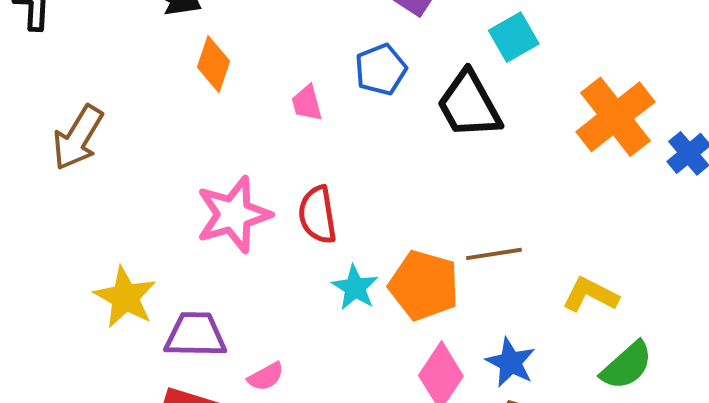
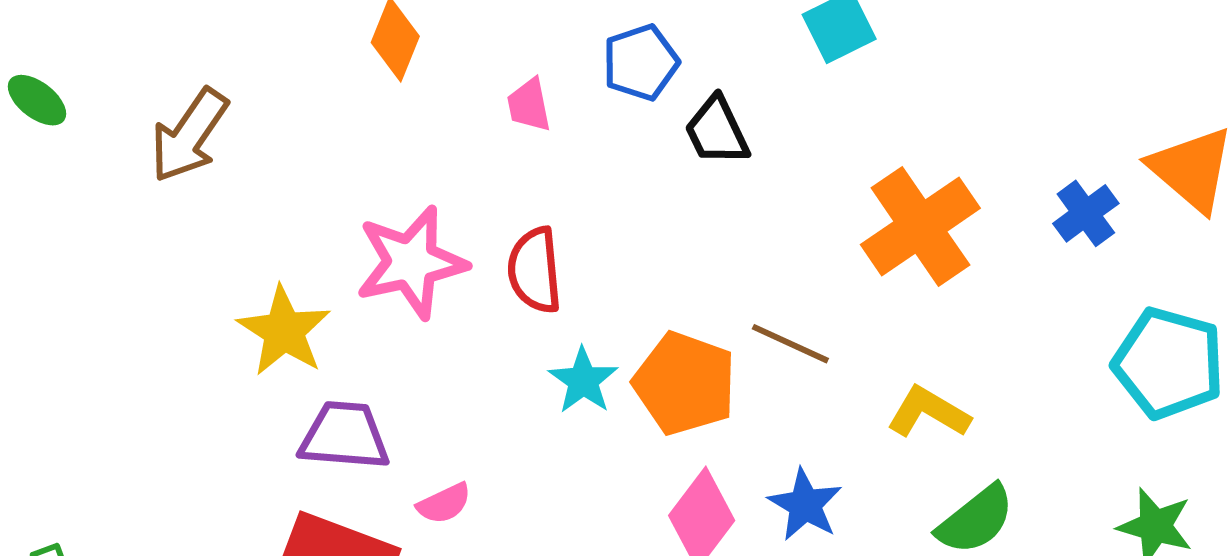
black trapezoid: (469, 105) -> (717, 131), moved, size x0.7
orange cross: (615, 117) -> (920, 226), moved
brown line: (494, 254) -> (790, 344), turned 30
yellow star: (125, 297) -> (284, 331), moved

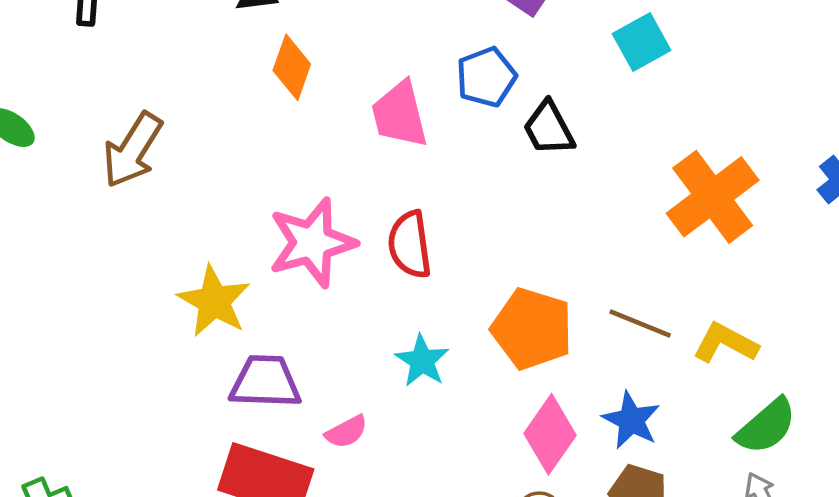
pink trapezoid: (529, 105) -> (400, 114), size x1.6
brown line: (790, 344) -> (640, 324), moved
cyan star: (583, 381) -> (422, 361), moved

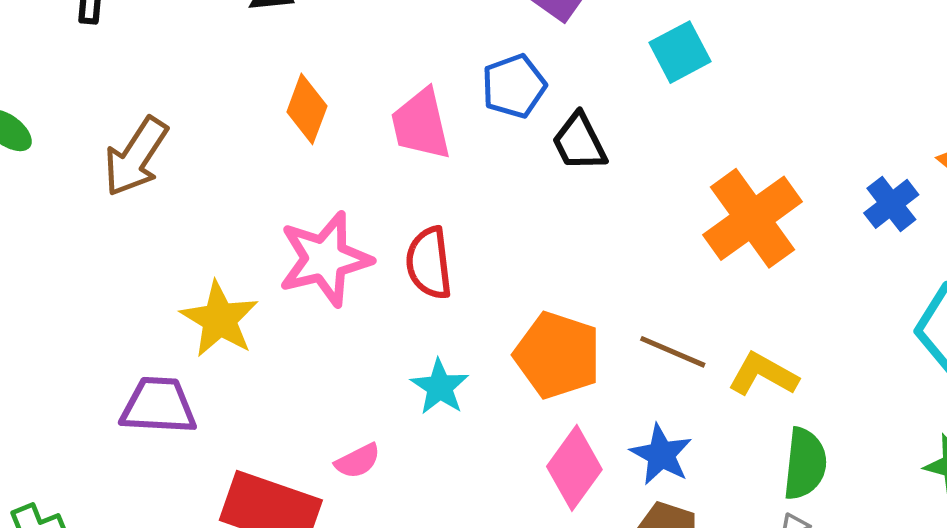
orange diamond: (292, 67) -> (307, 109), moved
purple trapezoid: (265, 382) -> (158, 406), moved
green semicircle: (766, 426) -> (805, 464), turned -44

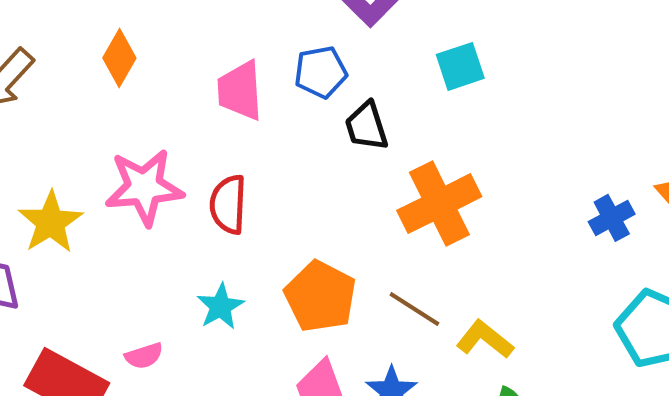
orange diamond: (307, 109) -> (119, 58), moved
orange cross: (752, 218) -> (439, 204), moved

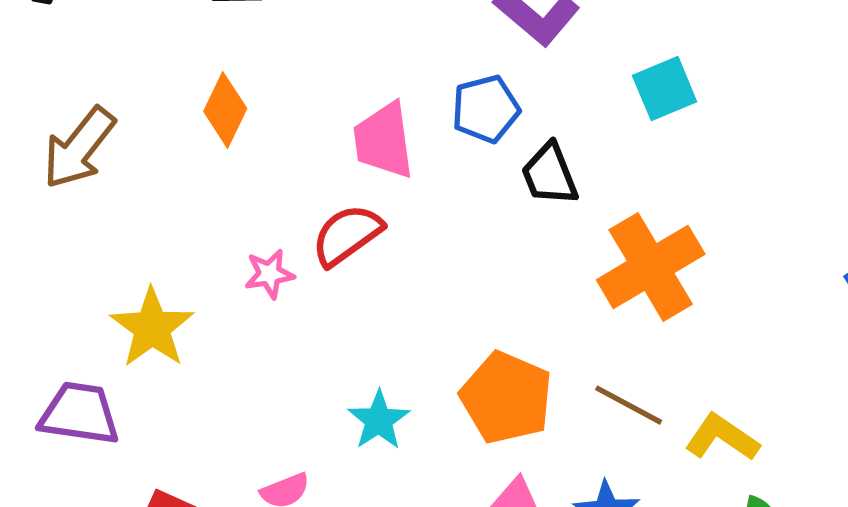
pink star: (144, 187) -> (269, 274), size x0.5
red semicircle: (228, 204) -> (347, 235), moved, turned 56

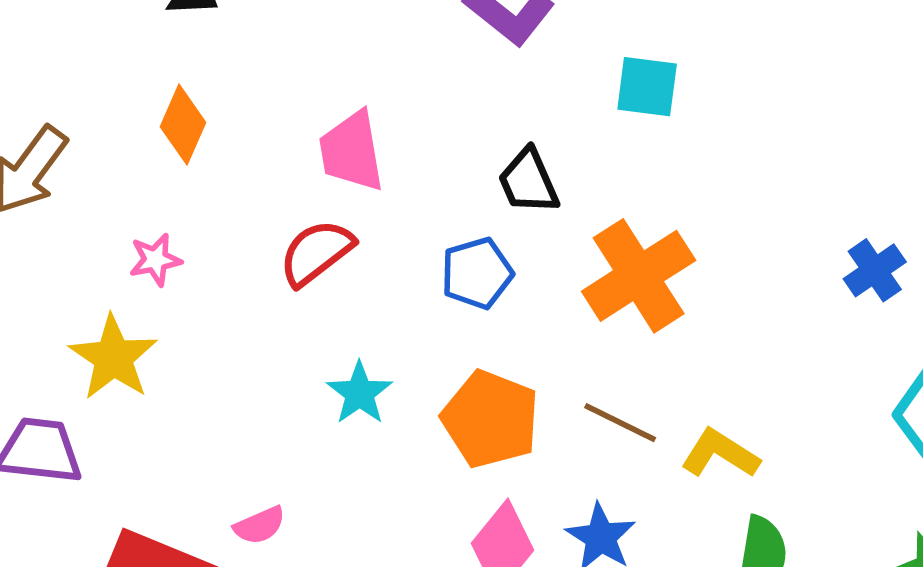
cyan square: (665, 89) -> (647, 87), turned 32
blue pentagon: (486, 109) -> (477, 273), moved
pink star: (269, 274) -> (155, 260), moved
cyan star: (379, 420) -> (360, 393), moved

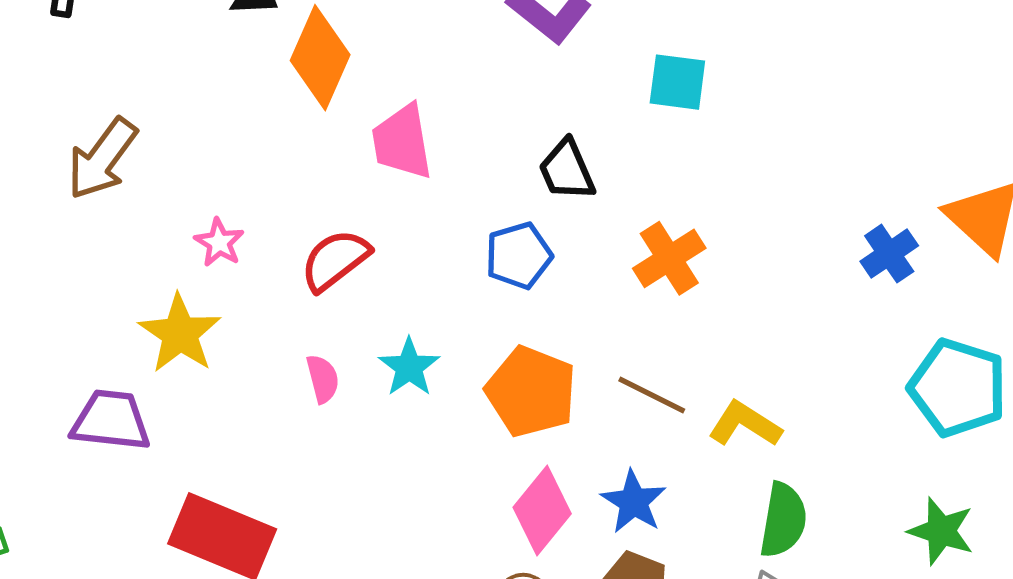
orange diamond: (183, 125) -> (320, 58), moved, size x1.4
red semicircle: (316, 252) -> (335, 260), moved
pink star: (155, 260) -> (219, 242), turned -30
orange cross: (639, 276) -> (669, 258), size x0.7
pink semicircle: (260, 525) -> (323, 379), moved, turned -81

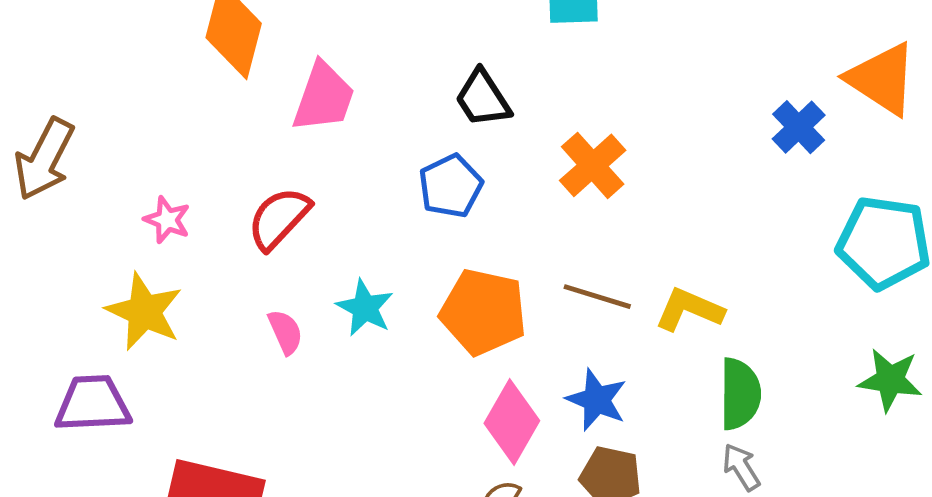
pink trapezoid: (402, 142) -> (324, 97), turned -142

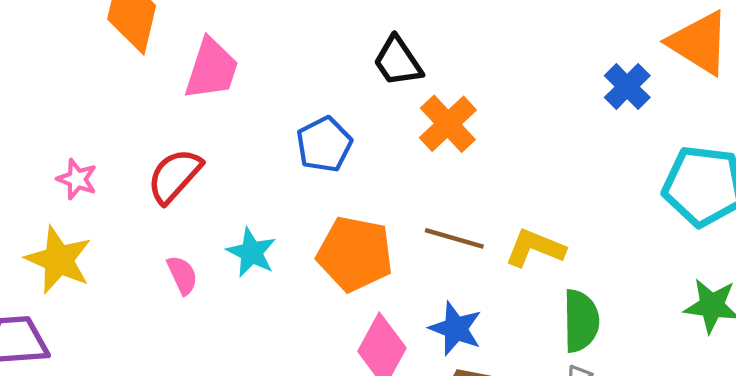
black trapezoid: (483, 98) -> (398, 61), moved

